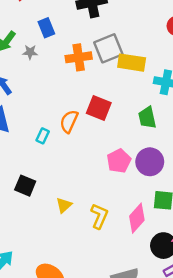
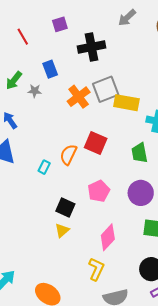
orange cross: (79, 57) -> (79, 97), turned -30
pink pentagon: (119, 161) -> (99, 191), moved
black square: (25, 186) -> (65, 207), moved
yellow L-shape: (99, 216) -> (96, 269), moved
pink diamond: (137, 218) -> (108, 237), moved

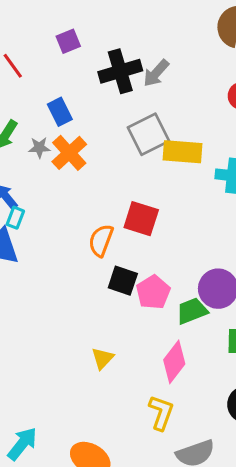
gray arrow: (127, 18) -> (156, 73), moved
orange cross: (79, 97) -> (69, 153), moved
green trapezoid: (139, 153) -> (192, 311), moved, turned 85
cyan rectangle: (44, 167) -> (15, 218), moved
black square: (65, 207) -> (123, 281), moved

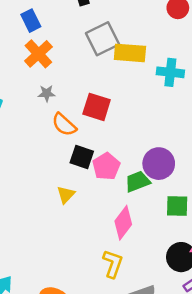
gray star: (39, 147) -> (47, 93), moved
orange semicircle: (101, 240) -> (64, 125), turned -68
yellow triangle: (103, 358) -> (66, 195), moved

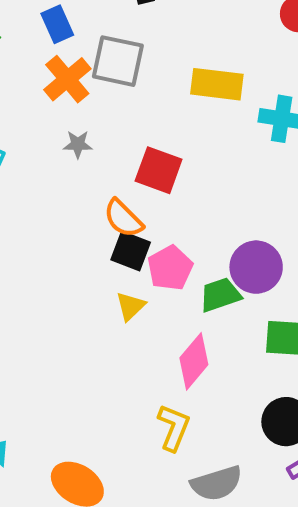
gray square: (102, 39) -> (118, 61), moved, turned 36
orange semicircle: (64, 125) -> (123, 218), moved
yellow triangle: (66, 195) -> (131, 306), moved

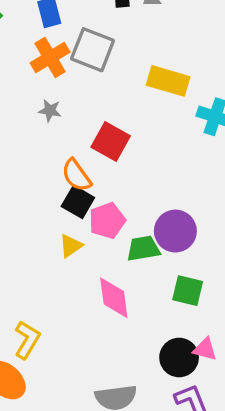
pink diamond: (194, 361) -> (114, 298), turned -57
yellow L-shape: (174, 428) -> (27, 340), moved

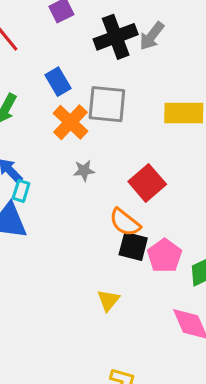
red square: (111, 142) -> (147, 183), turned 36
yellow triangle: (71, 246) -> (108, 300), moved

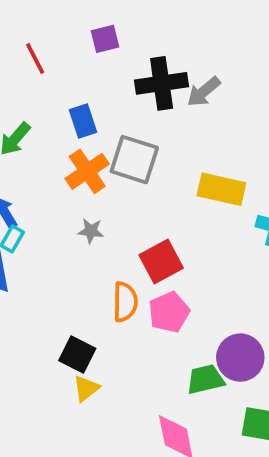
orange semicircle: (125, 222) -> (125, 302), turned -140
black square: (133, 246) -> (77, 354), moved
pink pentagon: (164, 256) -> (169, 312), moved

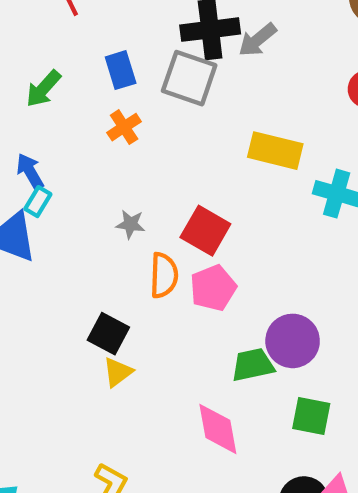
gray square: (134, 160) -> (189, 78), moved
orange cross: (87, 171) -> (124, 127), size x0.7
gray star: (91, 231) -> (130, 224), moved
red square: (161, 261) -> (205, 231), turned -33

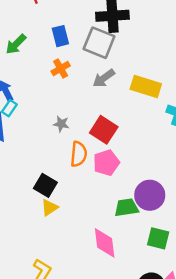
gray arrow: (257, 40) -> (104, 78), moved

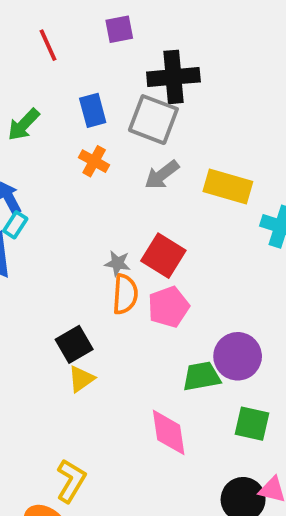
orange cross: (61, 69) -> (94, 161), turned -30
gray star: (61, 124) -> (118, 263), moved
black square: (45, 185) -> (74, 344), turned 30

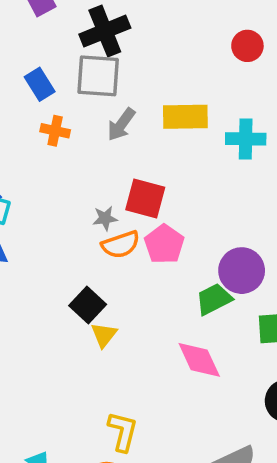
orange semicircle: (125, 294) -> (121, 245), turned 84

